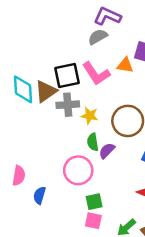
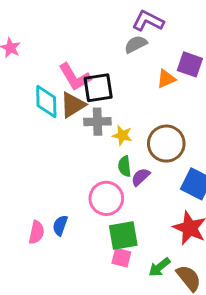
orange triangle: (125, 65) -> (166, 79), turned -36
pink L-shape: (96, 74) -> (75, 77), moved
pink semicircle: (19, 176) -> (36, 232), moved
green square: (94, 202) -> (123, 236), size x1.5

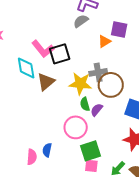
brown triangle: (73, 105) -> (46, 82), moved
gray cross: (97, 122) -> (98, 72), moved
yellow star: (122, 135) -> (80, 84), size x1.6

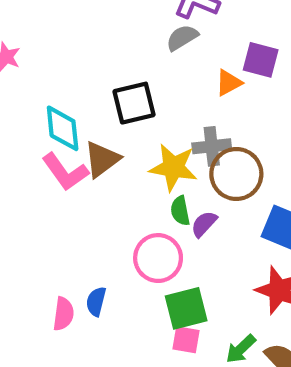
pink L-shape: (43, 49) -> (65, 172), moved

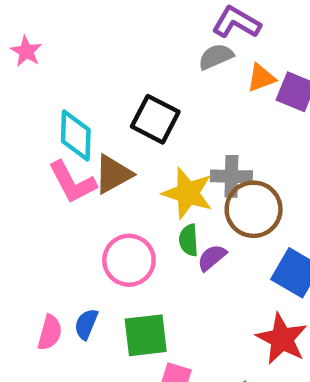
orange triangle: (229, 83) -> (261, 78), moved
black square: (134, 103) -> (155, 119), turned 33
pink circle: (158, 258) -> (129, 260), moved
green square: (186, 308) -> (146, 335), moved

